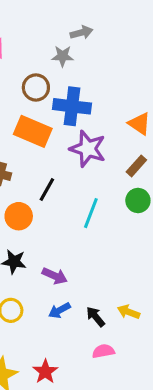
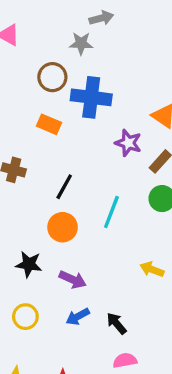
orange rectangle: (33, 131) -> (49, 124), size x0.6
purple star: (88, 149) -> (128, 143), moved, size x0.7
orange circle: (19, 216) -> (63, 227), moved
yellow arrow: (129, 312) -> (152, 269), moved

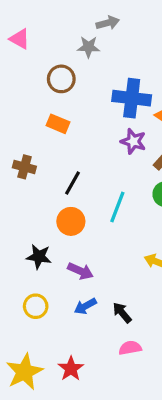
blue cross: (91, 97) -> (132, 98), moved

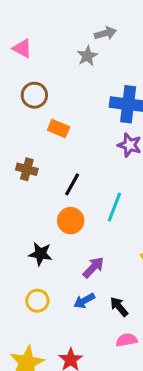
gray star: (88, 47) -> (87, 56), turned -30
brown circle: (61, 79) -> (34, 95), moved
purple arrow: (80, 271) -> (93, 267), moved, turned -70

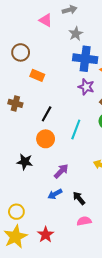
pink triangle: (22, 48) -> (46, 20), moved
gray star: (87, 56) -> (76, 34), moved
yellow circle: (37, 301) -> (16, 212), moved

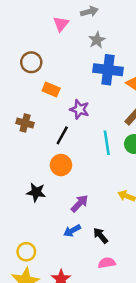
pink triangle: (46, 20) -> (61, 24), turned 40
purple star: (86, 87) -> (80, 109), moved
cyan line: (76, 129) -> (107, 143), moved, turned -30

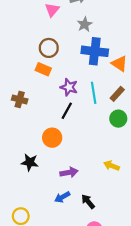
brown circle: (31, 62) -> (49, 48), moved
black line: (62, 135) -> (67, 111), moved
cyan line: (107, 143) -> (94, 93), moved
purple arrow: (80, 203) -> (69, 172), turned 36

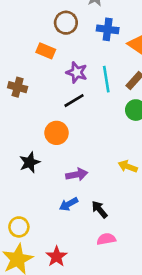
brown circle: (49, 48) -> (66, 23), moved
blue cross: (95, 51) -> (108, 29), size x0.7
black line: (67, 111) -> (74, 101), turned 30
black star: (30, 162) -> (30, 162), turned -30

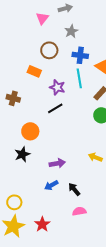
cyan line: (106, 79) -> (79, 78), moved
orange circle: (57, 133) -> (30, 131), moved

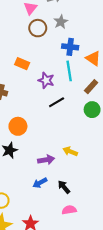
brown circle: (49, 50) -> (38, 28), moved
black line: (55, 108) -> (57, 102), moved
yellow arrow: (95, 157) -> (70, 151), moved

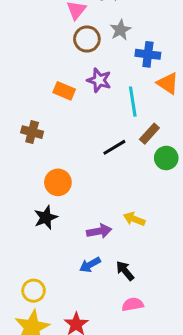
blue cross: (70, 47) -> (148, 54), moved
purple star: (46, 80) -> (99, 80), moved
brown rectangle: (91, 87) -> (149, 134), moved

